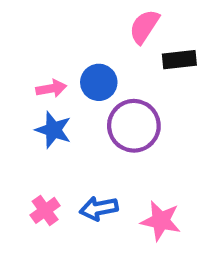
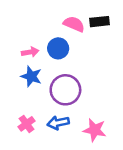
pink semicircle: (144, 27) -> (74, 24), moved, turned 80
black rectangle: (179, 60) -> (100, 22), moved
purple circle: (134, 126) -> (65, 90), moved

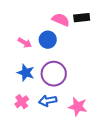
pink arrow: (30, 52) -> (25, 43), turned 40
blue star: (31, 76) -> (26, 73), moved

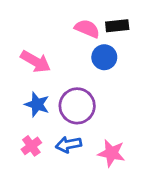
blue circle: (48, 40) -> (104, 57), moved
pink arrow: (25, 43) -> (36, 62), size x1.5

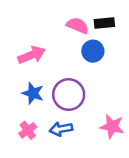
pink arrow: (36, 62) -> (32, 55), turned -52
pink star: (111, 153) -> (112, 126), moved

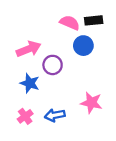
purple circle: (69, 95) -> (53, 65), moved, size x0.7
pink star: (112, 126) -> (91, 103), moved

